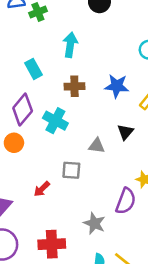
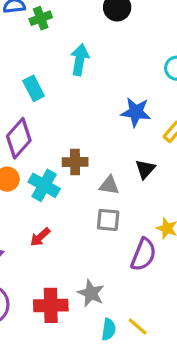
brown cross: (74, 86) -> (75, 162), moved
cyan cross: (55, 121) -> (44, 185), moved
gray square: (71, 170) -> (108, 220), moved
gray star: (94, 223) -> (91, 293), moved

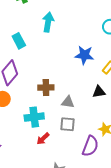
black triangle: (145, 169) -> (99, 92), moved, turned 40
cyan cross: (44, 185) -> (34, 117), moved, turned -36
red arrow: (40, 237) -> (43, 139), moved

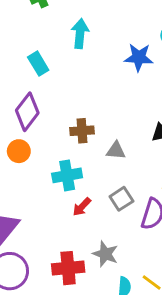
blue star: (84, 55) -> (139, 57), moved
gray square: (67, 124) -> (121, 199), moved, turned -35

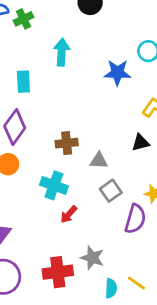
cyan rectangle: (38, 64) -> (23, 82), turned 30
cyan cross: (67, 175) -> (54, 185), turned 32
gray square: (121, 199) -> (111, 191), moved

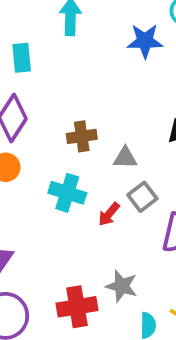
red arrow: (69, 214) -> (109, 214), moved

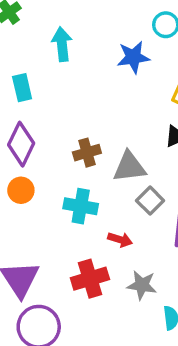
gray triangle: (125, 158) -> (129, 167), size x1.5
red arrow: (109, 214) -> (120, 240), moved, turned -105
red cross: (77, 307) -> (90, 279), moved

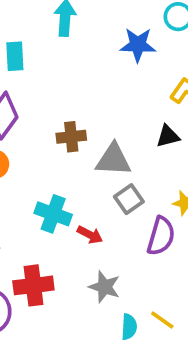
cyan cross: (81, 206) -> (53, 214), moved
red cross: (90, 279) -> (33, 285), moved

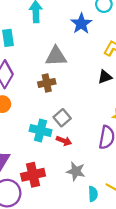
blue star: (138, 45) -> (81, 24), turned -30
gray triangle: (113, 160) -> (56, 56), moved
gray square: (129, 199) -> (62, 118), moved

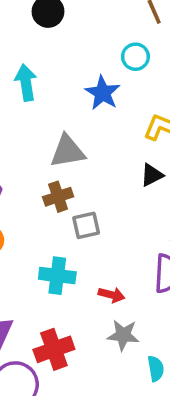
gray square: (62, 118) -> (86, 225), moved, turned 35
red arrow: (64, 141) -> (111, 295), moved

